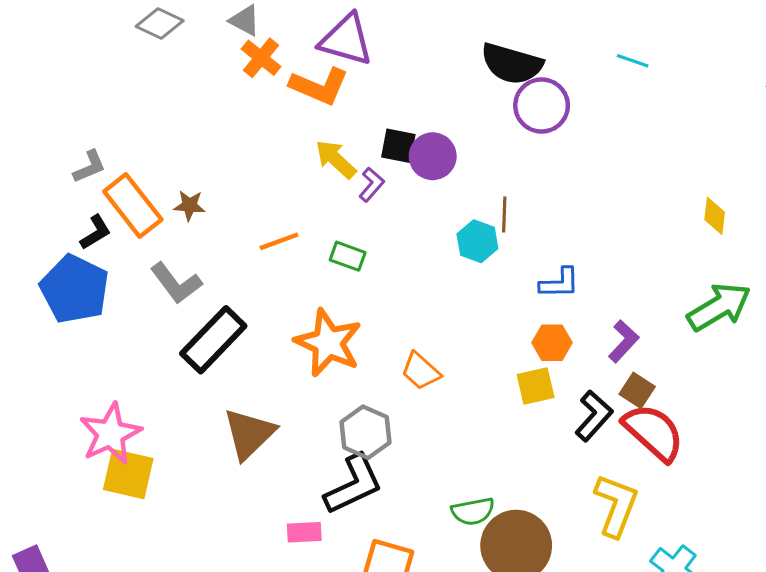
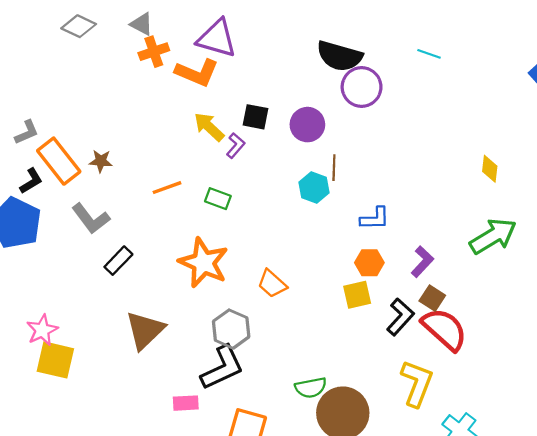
orange cross: (261, 58) -> (154, 52), turned 32
purple circle: (433, 156) -> (307, 125), moved
black rectangle: (213, 340) -> (118, 261), size x0.6
pink star: (110, 434) -> (42, 330), size x0.7

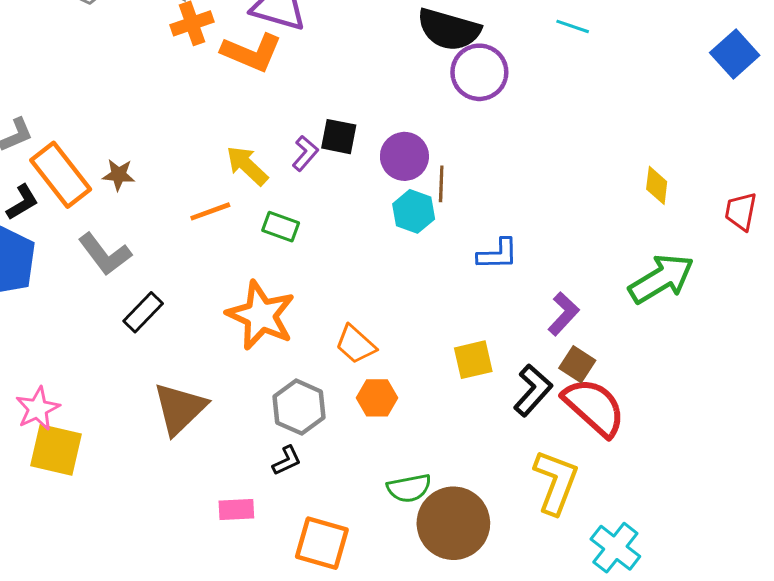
black square: (255, 117) -> (339, 137), moved
purple circle: (307, 125) -> (404, 156), moved
yellow arrow: (209, 127) -> (247, 166), moved
orange hexagon: (369, 263) -> (377, 398), moved
black L-shape: (222, 368) -> (287, 461), size x0.5

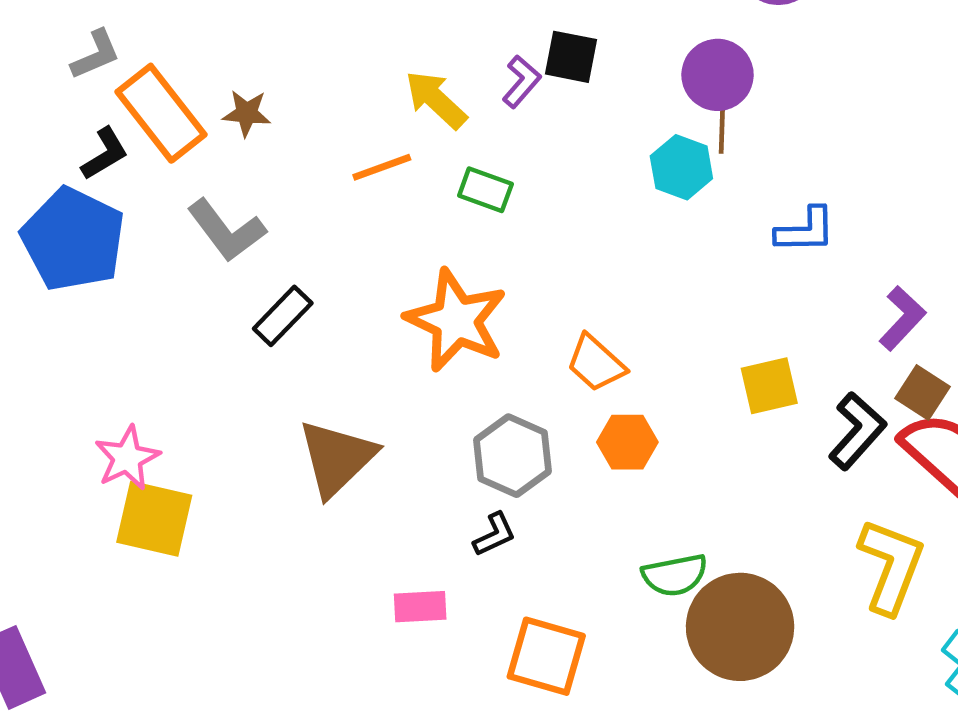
purple circle: (404, 156) -> (718, 75), moved

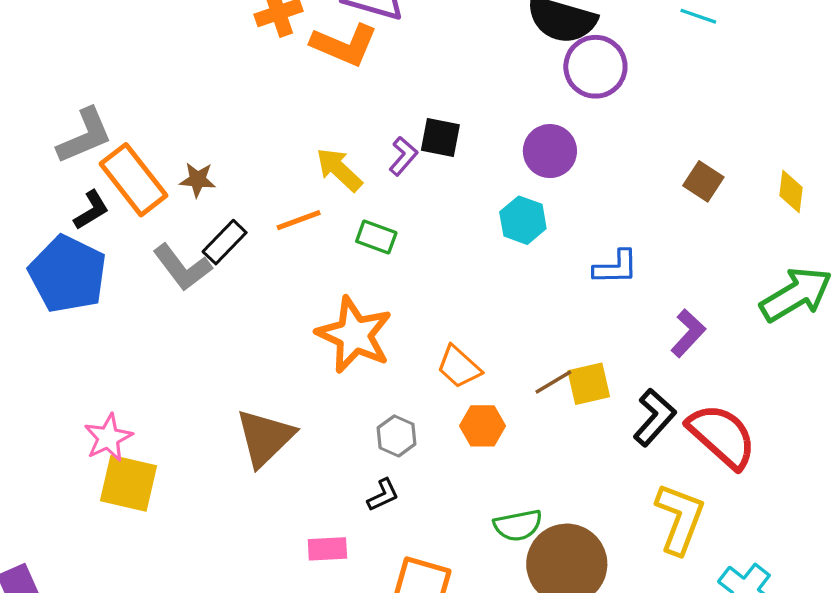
gray L-shape: (96, 55) -> (85, 136), size x1.5
brown line: (722, 127) -> (553, 382), moved, turned 57
black rectangle: (283, 316) -> (225, 242), moved
brown square: (923, 393) -> (703, 181), moved
gray hexagon: (512, 456) -> (397, 436), size x0.7

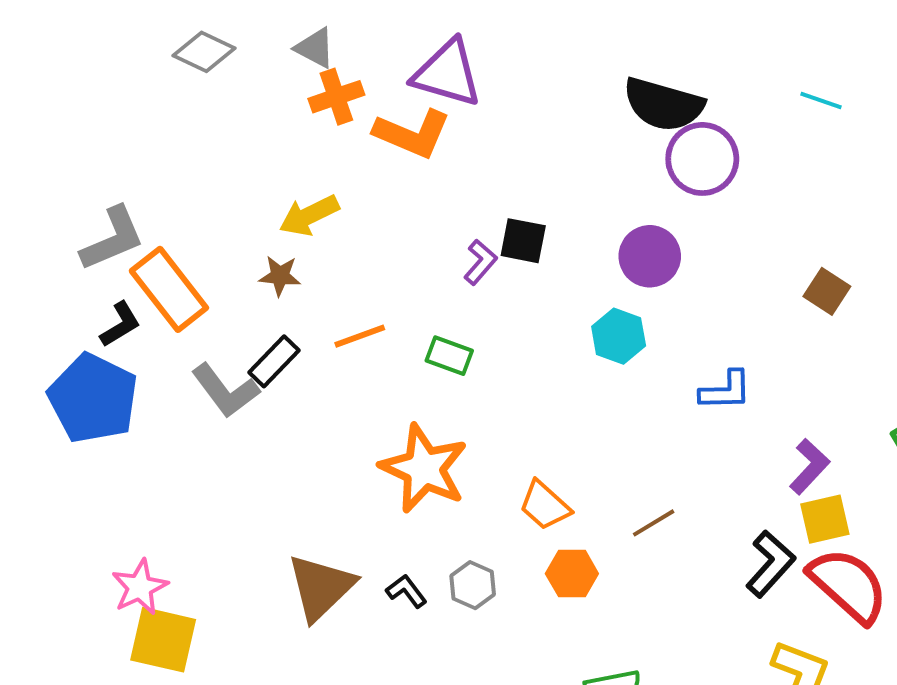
yellow arrow: (339, 170) -> (309, 215), moved, turned -69
brown star: (198, 180) -> (280, 276), moved
yellow square: (589, 384) -> (825, 519), moved
black L-shape: (383, 495) -> (406, 591), moved, turned -102

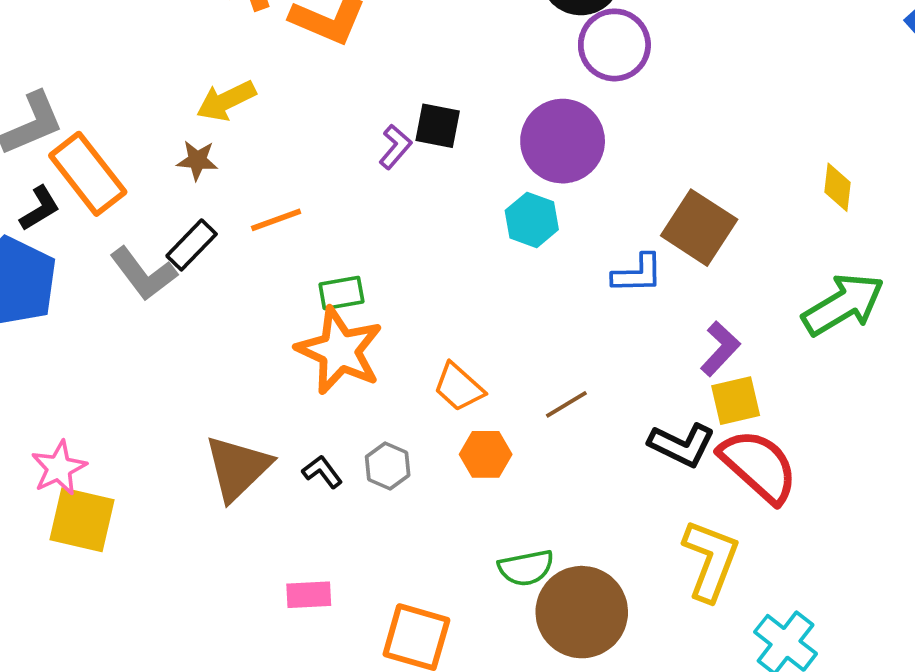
purple circle: (650, 256) -> (563, 141), size x1.4
brown square: (827, 291) -> (699, 228), moved, size x1.6
green rectangle: (449, 356) -> (341, 293), moved, turned -30
black L-shape: (770, 564) -> (682, 445), turned 74

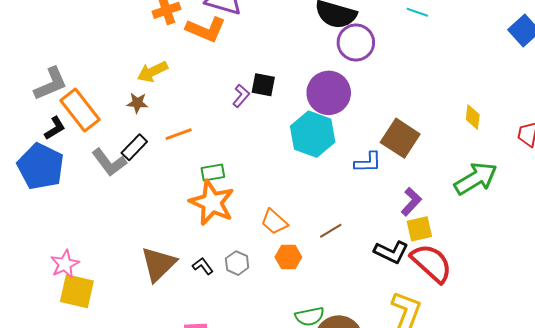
cyan hexagon: (532, 220) -> (313, 134), size x1.6

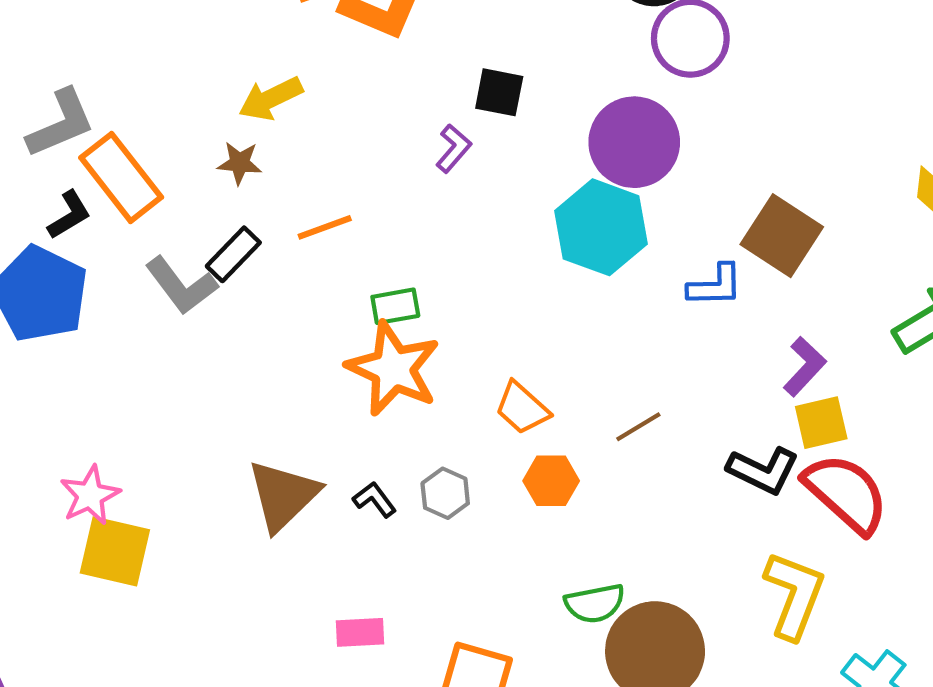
black square: (263, 85) -> (499, 92), moved

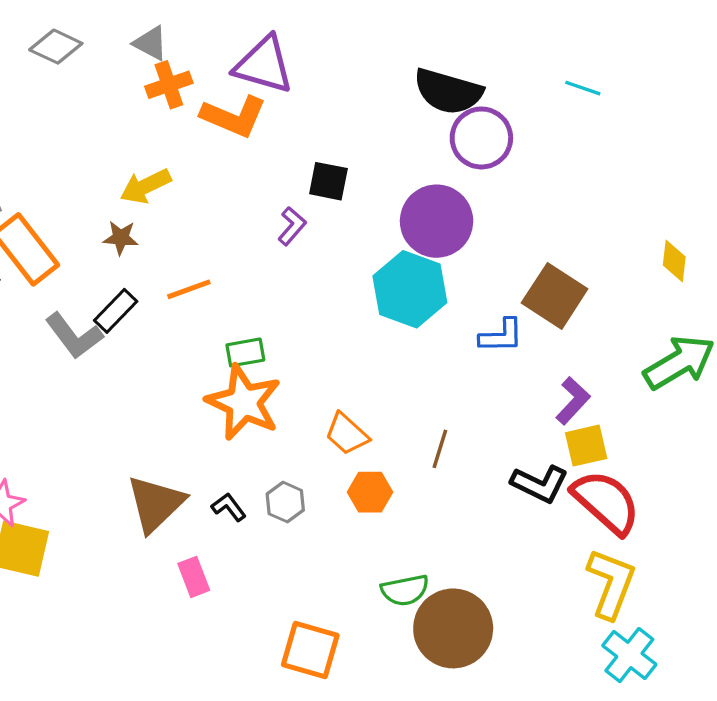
brown line: (638, 427) -> (440, 449), turned -42
yellow L-shape: (794, 595) -> (611, 584), moved
pink rectangle: (360, 632) -> (194, 577), moved, turned 72

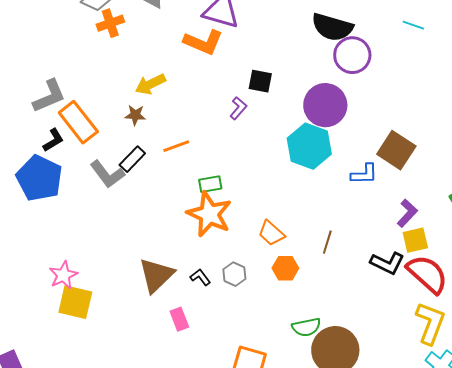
orange cross: (169, 85) -> (110, 23), moved

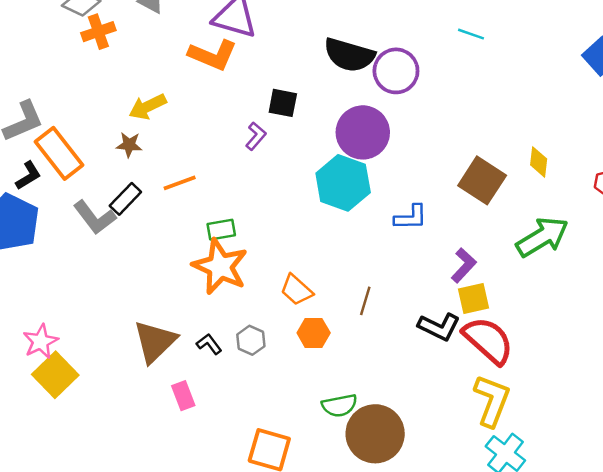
black semicircle: (332, 27) -> (349, 55), moved
brown square: (396, 150) -> (482, 180), moved
yellow square: (75, 302) -> (55, 375), turned 33

